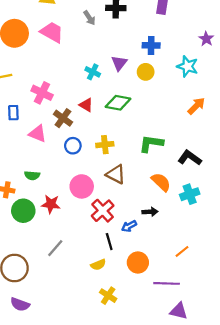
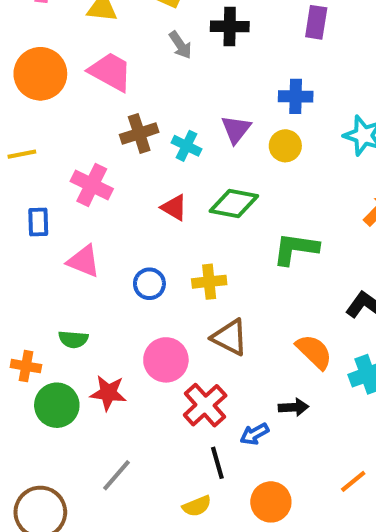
brown cross: (63, 118) -> (139, 133), moved, turned 36
green L-shape: (151, 143) -> (296, 249), moved

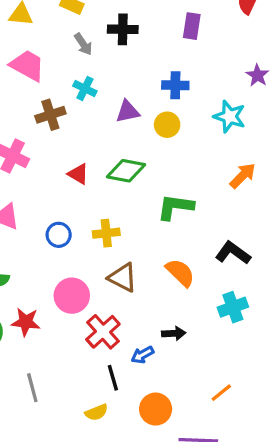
purple triangle: (236, 129) -> (128, 112), turned 40
cyan cross: (186, 146) -> (85, 89), moved
orange semicircle: (314, 352) -> (180, 273), moved
gray line: (117, 475) -> (32, 388), turned -56

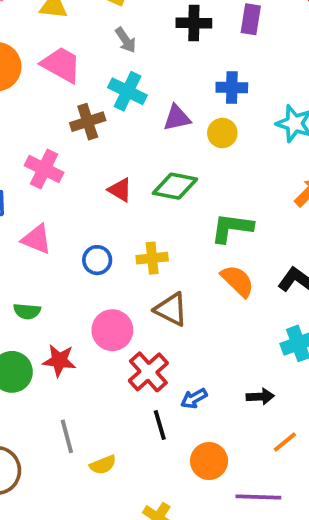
black cross: (123, 29) -> (194, 23), moved
cyan cross: (85, 89) -> (128, 91), size x1.4
orange semicircle: (180, 273) -> (237, 281), moved
black arrow: (174, 333) -> (260, 397), moved
yellow semicircle: (96, 412) -> (103, 465), moved

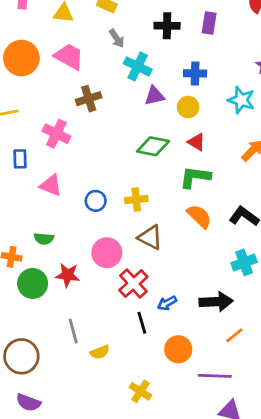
cyan cross: (128, 91) -> (138, 66), moved
red triangle: (120, 190) -> (196, 142), moved
black arrow: (260, 397) -> (216, 302), size x1.6

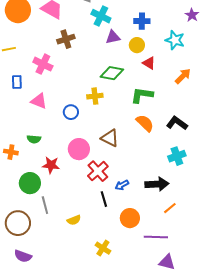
red triangle: (196, 142) -> (149, 63), moved
yellow cross: (136, 199) -> (95, 96), moved
green circle: (33, 283) -> (30, 183), moved
gray line: (73, 331) -> (45, 205), moved

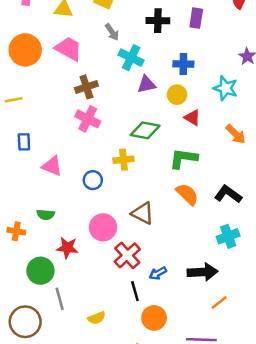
pink cross: (43, 64) -> (88, 119), moved
orange arrow: (183, 76) -> (236, 134), turned 90
orange circle: (130, 218) -> (154, 318), moved

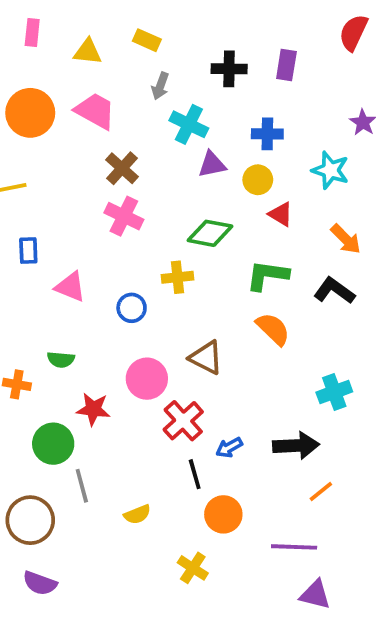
gray arrow: (112, 32) -> (160, 86), turned 54
brown cross: (86, 87) -> (122, 168), turned -30
black L-shape: (228, 194) -> (334, 291), moved

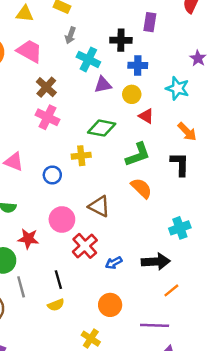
black cross: (229, 69) -> (121, 40), moved
green L-shape: (267, 275) -> (138, 155), turned 152
black L-shape: (334, 291) -> (180, 164), turned 55
black line: (195, 474) -> (58, 280), moved

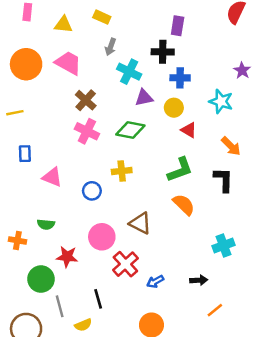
purple rectangle: (150, 22) -> (178, 26), moved
green diamond: (102, 128) -> (130, 130), moved
black arrow: (156, 262) -> (199, 280), size x0.6
yellow semicircle: (56, 305) -> (83, 325), moved

